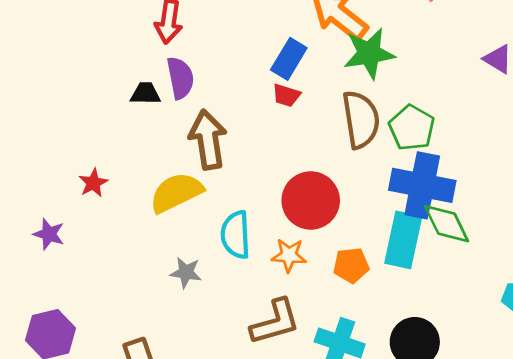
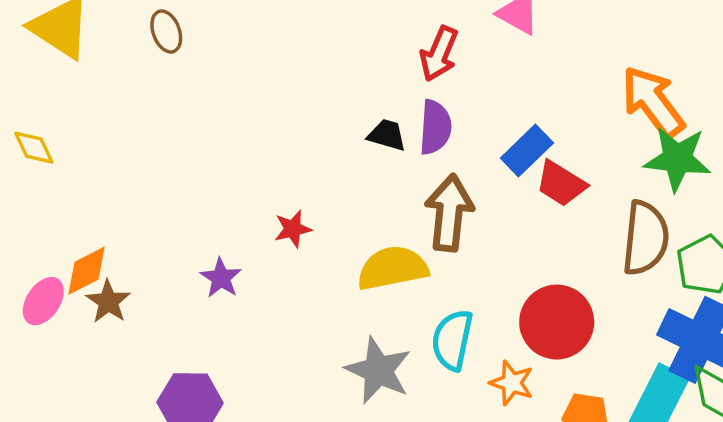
blue rectangle: (289, 59) -> (527, 150), moved
red trapezoid: (286, 95) -> (561, 184), size x1.4
gray star: (186, 272) -> (378, 370), size x1.6

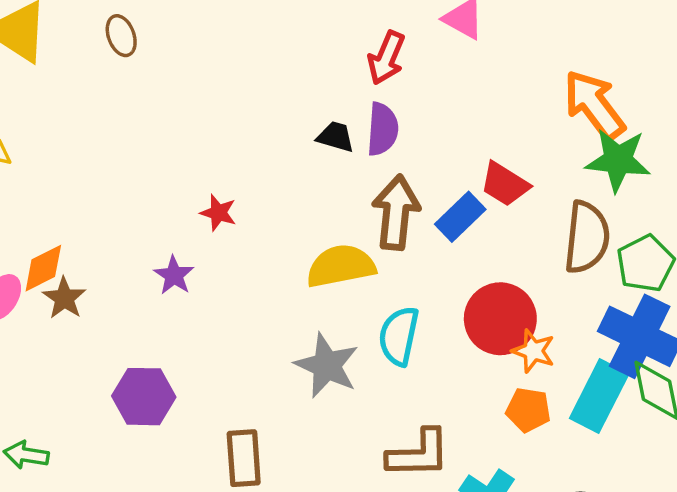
blue rectangle: (527, 150) -> (460, 217), moved
red star: (293, 229) -> (218, 213), moved, turned 30
orange star: (512, 383) -> (533, 351), moved

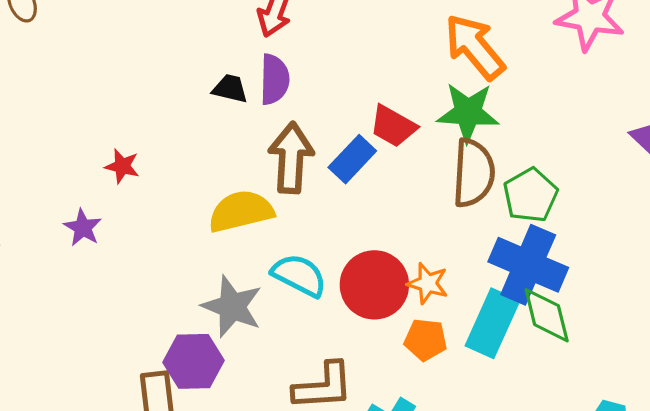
green star: (618, 160) -> (468, 112), moved
red circle: (500, 319) -> (374, 285), moved
cyan semicircle: (399, 336) -> (299, 275), turned 108
purple hexagon: (144, 397) -> (193, 361), moved

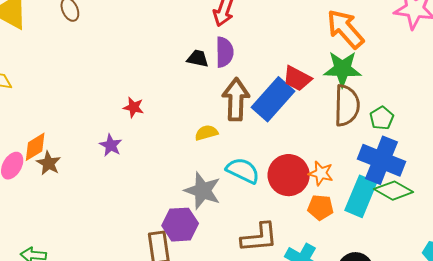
blue rectangle: (352, 159) -> (273, 99), size x1.5
green pentagon: (530, 195) -> (382, 118), size x0.7
yellow semicircle: (241, 211) -> (206, 133), size x0.6
green diamond: (547, 315) -> (394, 191), turned -45

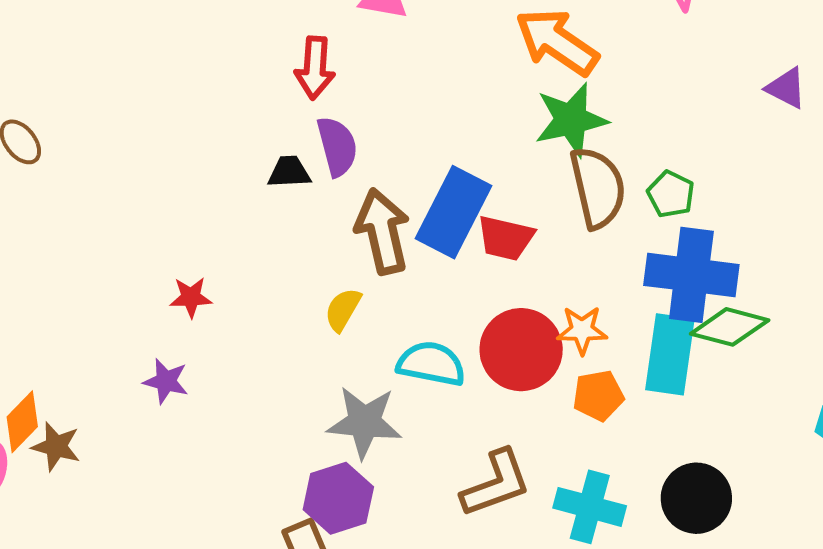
red trapezoid: (297, 78) -> (506, 238), moved
yellow semicircle: (206, 133) -> (343, 310), turned -30

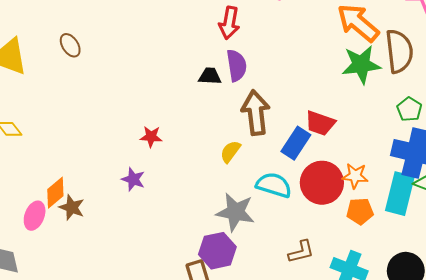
brown semicircle: (598, 188) -> (399, 51), moved
blue rectangle: (454, 212) -> (296, 143), moved, size x0.7
brown L-shape: (496, 484) -> (301, 252), size x0.7

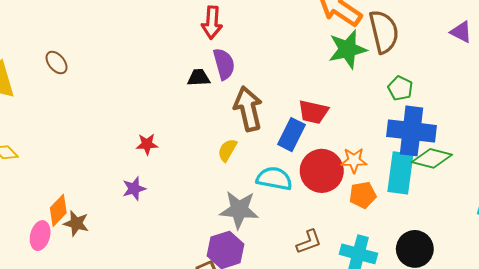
purple star: (133, 179) -> (134, 189), turned -30

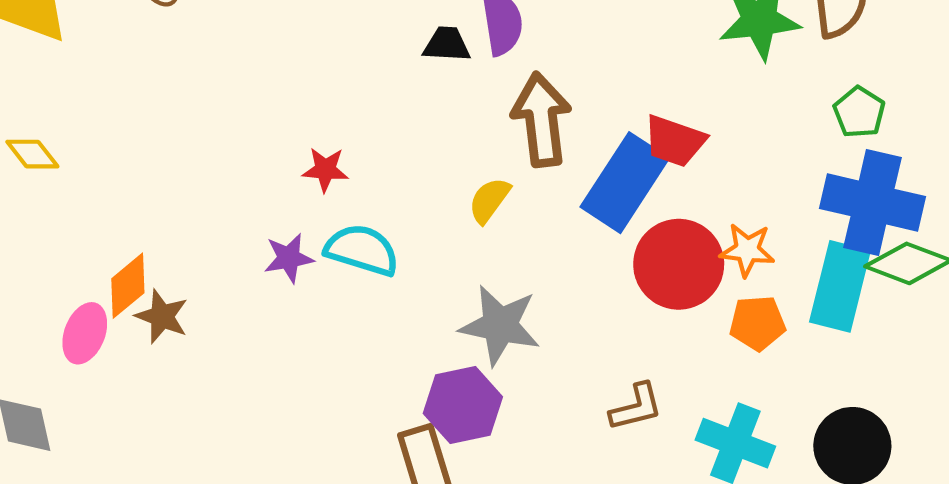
blue rectangle: (291, 135) -> (625, 183), size x1.4
cyan semicircle: (274, 179) -> (362, 250), moved

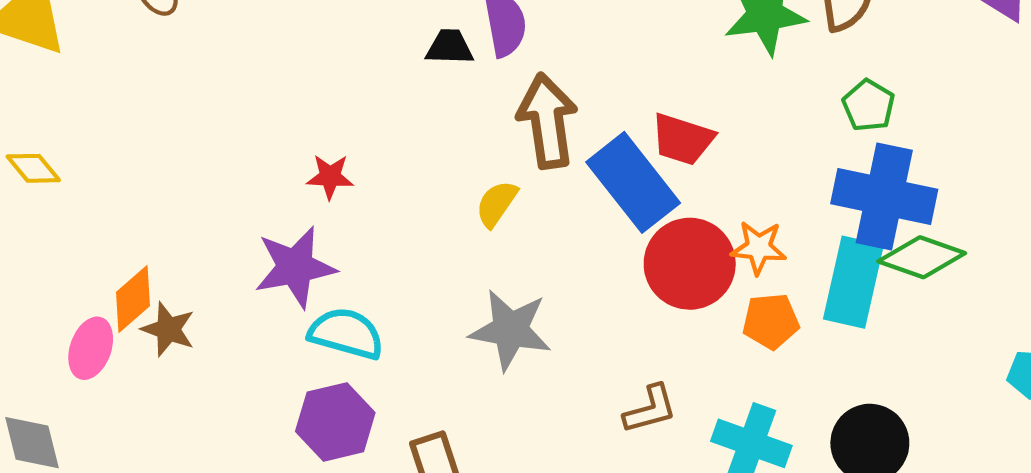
blue rectangle: (625, 183) -> (633, 182), turned -70
cyan semicircle: (362, 250) -> (346, 333), moved
purple star: (289, 258) -> (295, 267), size x1.6
purple hexagon: (463, 405) -> (335, 422), moved

